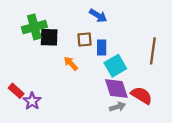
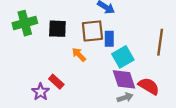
green cross: (34, 27) -> (25, 23), moved
brown square: (84, 40) -> (92, 31), size x1.5
red rectangle: (16, 91) -> (56, 82), moved

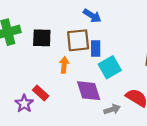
orange arrow: (79, 55) -> (64, 65), turned 49
purple diamond: (124, 79) -> (89, 91), moved

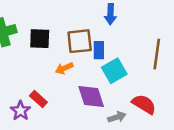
blue arrow: (92, 16) -> (110, 14), moved, turned 60
orange arrow: (64, 65) -> (64, 68), turned -119

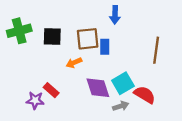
cyan square: (114, 71) -> (123, 83), moved
purple star: (20, 111) -> (35, 100), turned -30

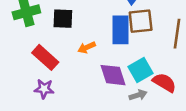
brown square: (88, 39) -> (141, 21), moved
blue rectangle: (105, 47) -> (121, 30), size x1.6
red rectangle: (51, 90) -> (45, 57), moved, size x1.5

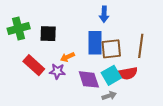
brown square: (141, 21) -> (111, 49), moved
red semicircle: (164, 83) -> (127, 73), moved, turned 138
purple star: (44, 89) -> (57, 71), moved

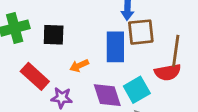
brown square: (111, 49) -> (141, 32), moved
purple star: (57, 71) -> (62, 98), moved
red semicircle: (127, 73) -> (168, 72), moved

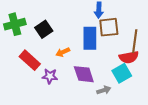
black square: (54, 35) -> (44, 29), turned -36
cyan square: (137, 90) -> (122, 73), moved

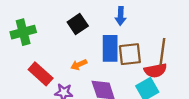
brown square: (109, 27) -> (130, 54), moved
black square: (44, 29) -> (78, 24), moved

